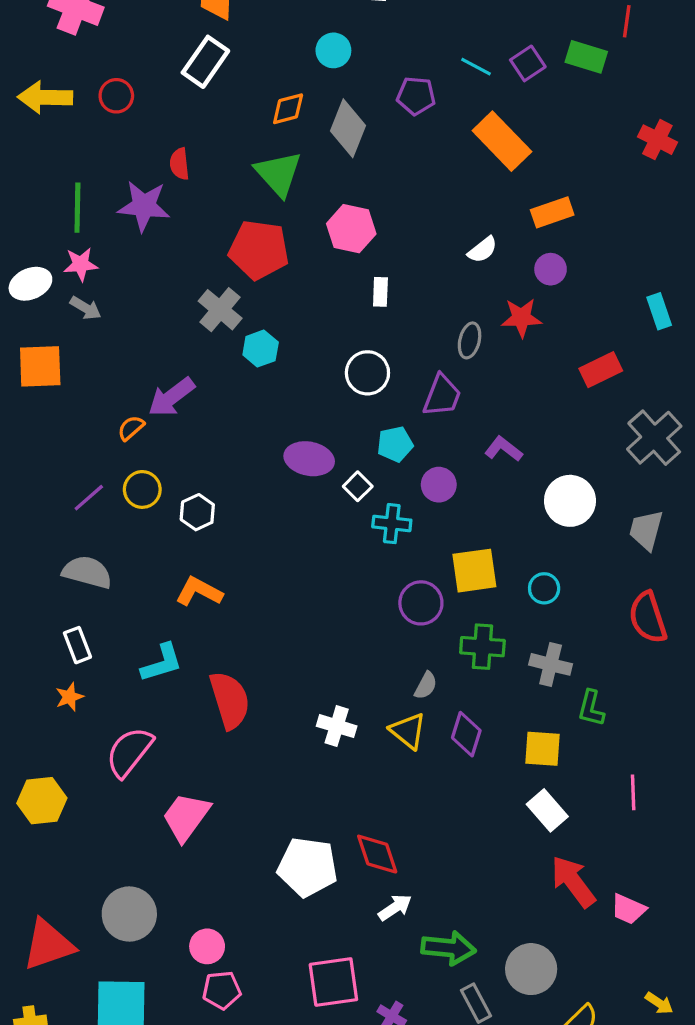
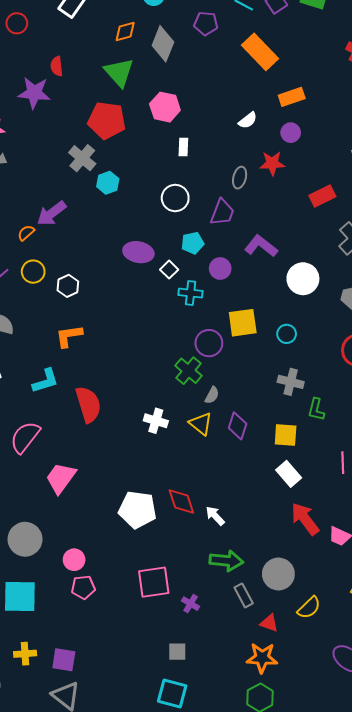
purple L-shape: (504, 449) -> (261, 246), size x1.4
orange L-shape: (199, 592) -> (69, 336), turned -36
green cross: (482, 647) -> (188, 371), moved, turned 36
white arrow: (395, 908) -> (215, 516), moved, turned -100

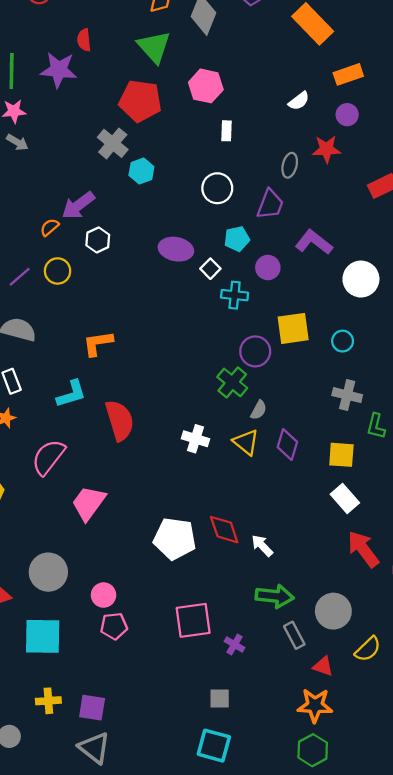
white hexagon: (68, 286) -> (98, 240), moved

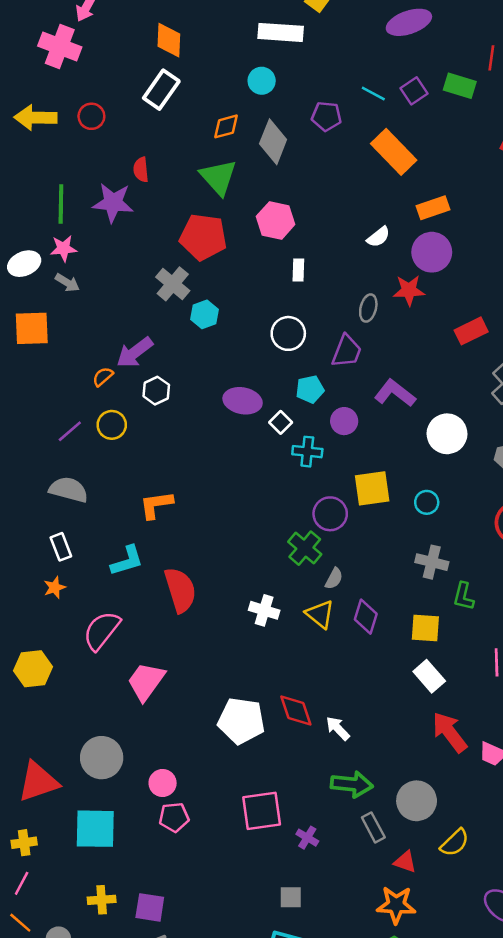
purple circle: (347, 115) -> (432, 252), size x1.6

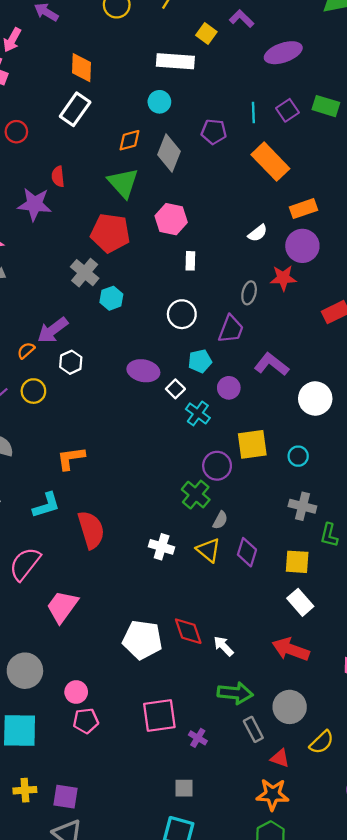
cyan line: (373, 93) -> (253, 112), turned 60
cyan cross: (307, 452) -> (198, 413), turned 30
red arrow: (450, 732) -> (291, 649), moved, turned -33

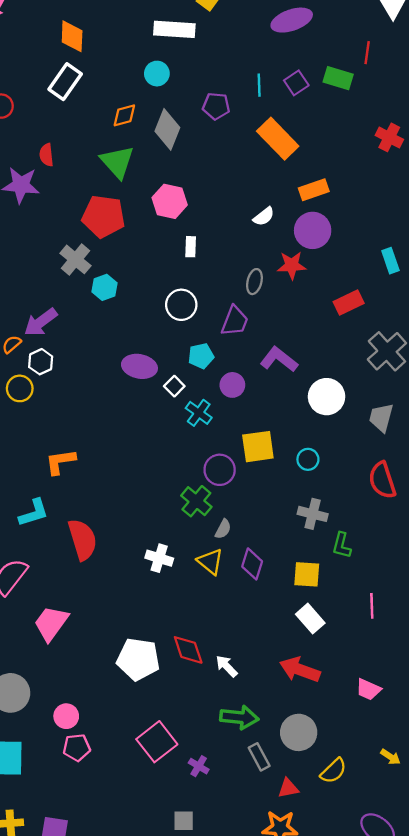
white hexagon: (71, 362) -> (41, 362), moved
pink square: (159, 715) -> (157, 742), turned -30
red triangle: (280, 758) -> (288, 788), turned -30

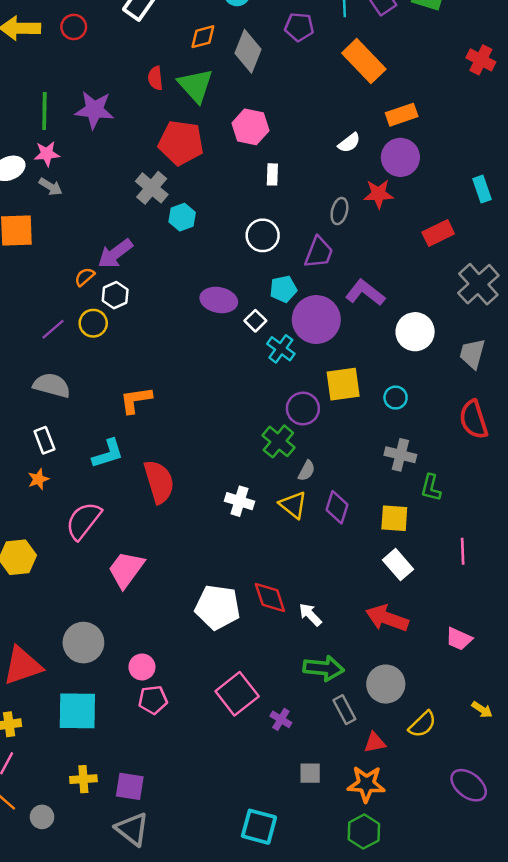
red semicircle: (46, 155) -> (155, 78), moved
purple circle: (232, 385) -> (316, 320), size x1.8
gray square: (184, 821) -> (310, 773), moved

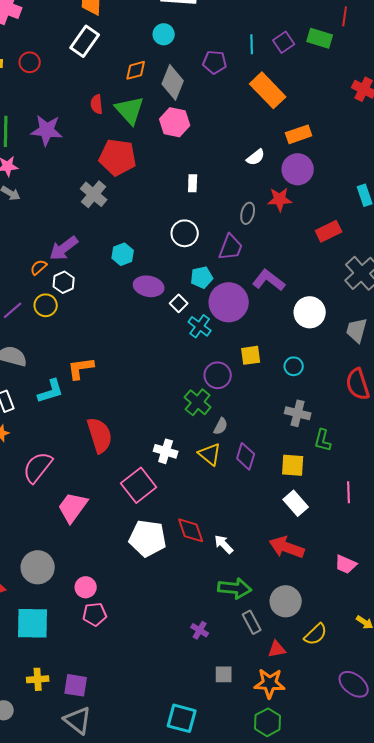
pink hexagon: (250, 127) -> (175, 122), moved
cyan hexagon: (182, 217) -> (123, 254), moved
yellow square: (343, 384) -> (251, 355), size x0.7
cyan L-shape: (108, 454) -> (51, 391), moved
pink square: (237, 694) -> (139, 485), moved

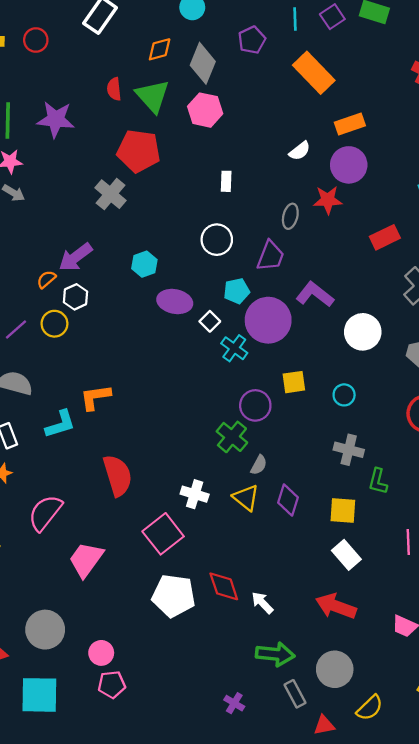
purple pentagon: (215, 62) -> (252, 40), turned -30

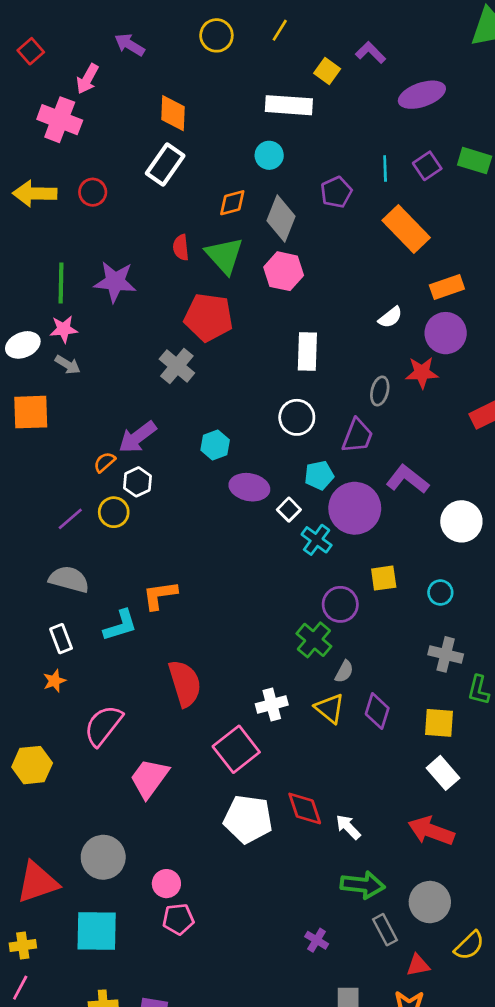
white rectangle: (226, 181) -> (307, 352), size x1.6
white cross: (195, 494) -> (272, 704), turned -32

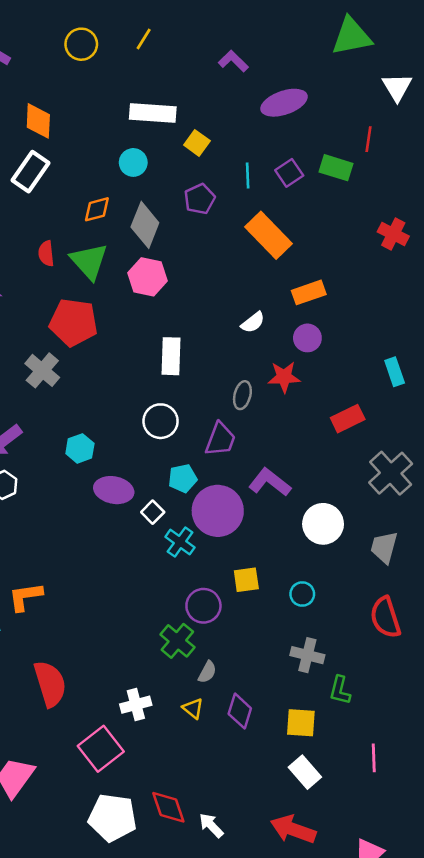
yellow square: (327, 71) -> (197, 143), moved
purple circle: (446, 333) -> (307, 338), size x0.7
yellow triangle: (330, 708) -> (193, 708), size x0.7

